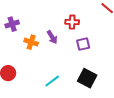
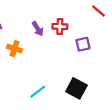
purple arrow: (52, 37) -> (38, 29), moved
purple square: (83, 44) -> (83, 44), moved

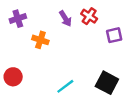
red cross: (60, 27) -> (89, 16), turned 32

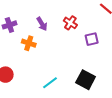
purple arrow: (65, 19) -> (42, 24), moved

